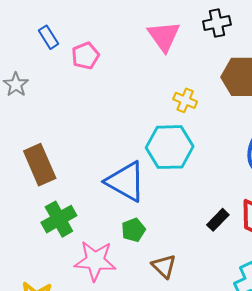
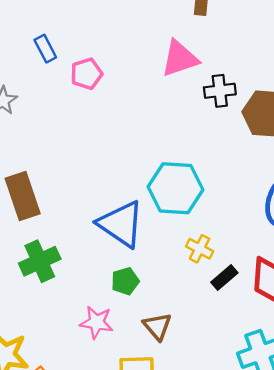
black cross: (217, 23) -> (220, 91), moved
pink triangle: (164, 36) -> (180, 59), turned 42
yellow cross: (185, 100) -> (200, 249), moved
pink star: (95, 261) -> (97, 322), moved, size x0.7

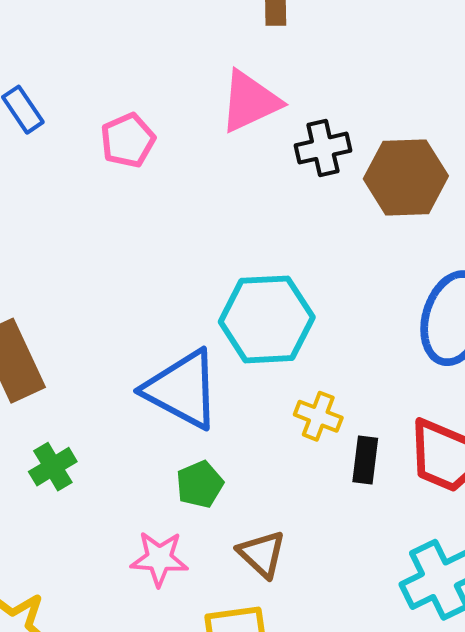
pink pentagon: (86, 74) -> (128, 140), moved
green cross: (40, 261) -> (53, 467), size x0.7
black rectangle: (224, 278) -> (365, 460), turned -36

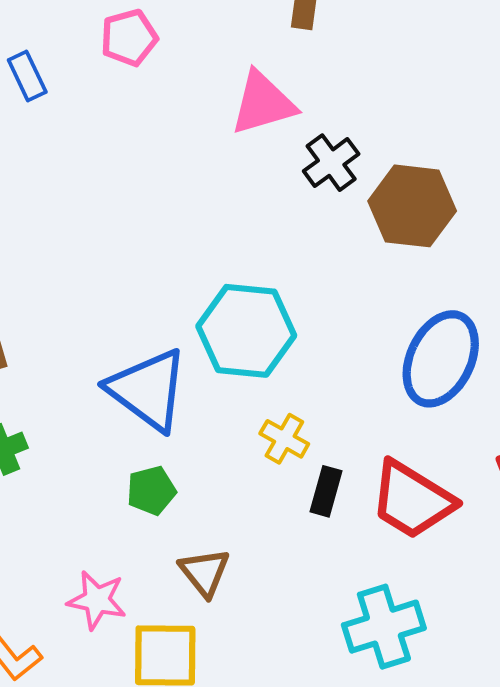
pink pentagon: (128, 140) -> (129, 38), moved
black cross: (323, 148) -> (331, 163), turned -32
pink star: (159, 559) -> (97, 600), moved

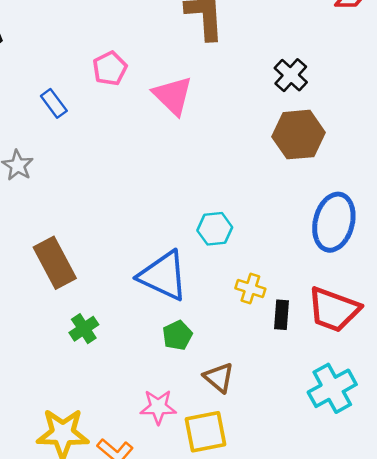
pink triangle: (263, 103) -> (173, 96), moved, turned -48
black cross: (331, 163) -> (291, 75), moved
cyan hexagon: (246, 331) -> (215, 229), size x0.6

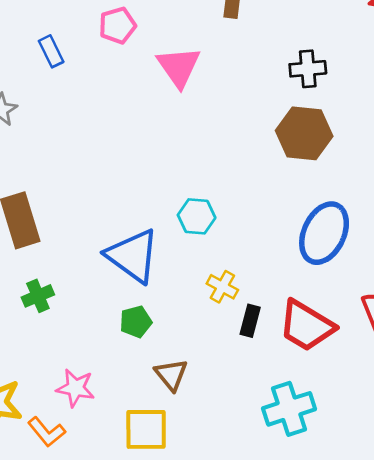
black cross: (291, 75) -> (308, 69), turned 32
pink star: (158, 407) -> (75, 388), moved

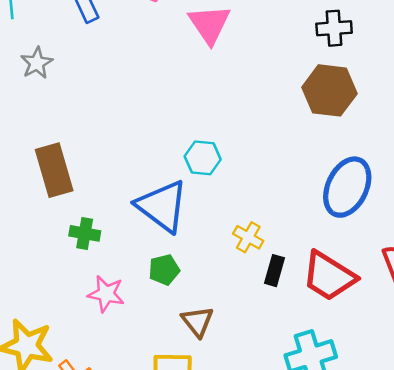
cyan hexagon: (197, 216) -> (203, 158), moved
green cross: (38, 296) -> (85, 233), moved, turned 32
pink star: (75, 388) -> (106, 294), moved

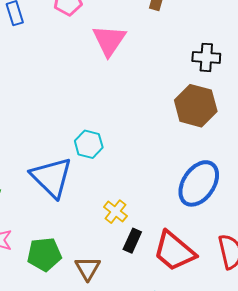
green pentagon: (164, 270) -> (44, 254), moved, size x1.4
brown triangle: (198, 321) -> (88, 268), moved

